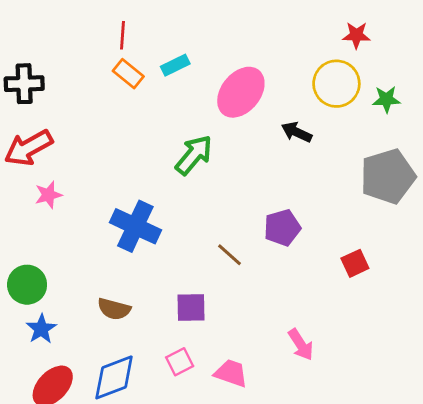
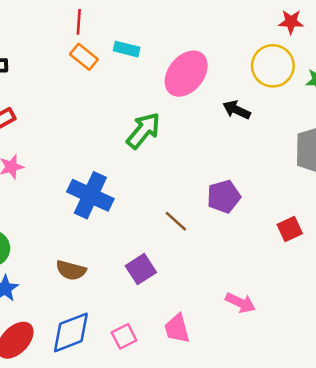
cyan rectangle: (175, 65) -> (127, 49), turned 40
purple square: (191, 308) -> (141, 269), turned -32
pink arrow: (301, 345) -> (240, 303), turned -32
pink square: (180, 362) -> (124, 336), moved
pink trapezoid: (231, 373) -> (177, 329), turned -124

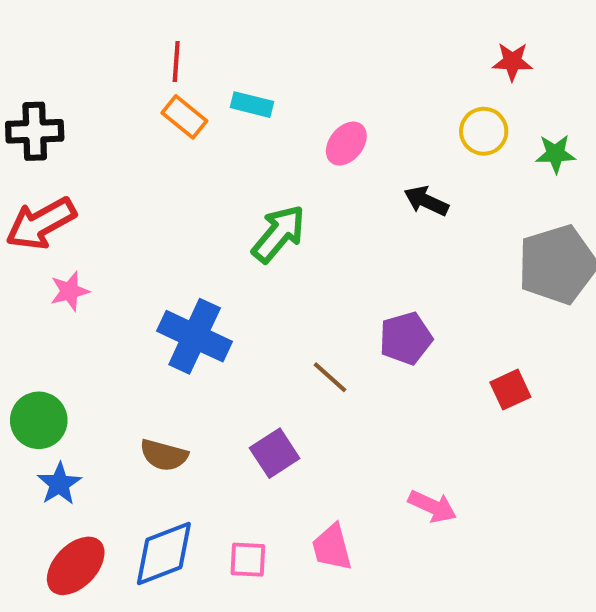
yellow circle: (273, 66) -> (484, 131), size x0.7
pink ellipse: (186, 74) -> (346, 144), size x0.6
pink square: (124, 336) -> (248, 560), turned 30

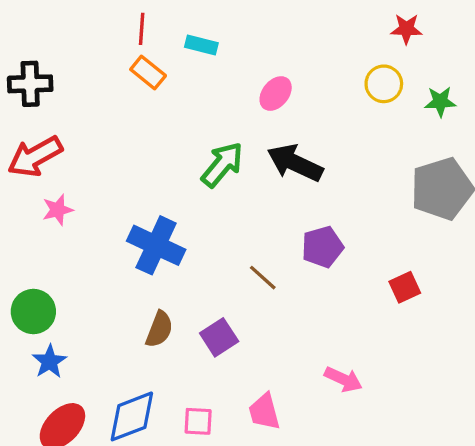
cyan rectangle: (252, 105) -> (201, 45), moved
black arrow: (426, 201) -> (295, 163), moved, size x1.6
brown semicircle: (164, 455) -> (159, 329), moved, turned -84

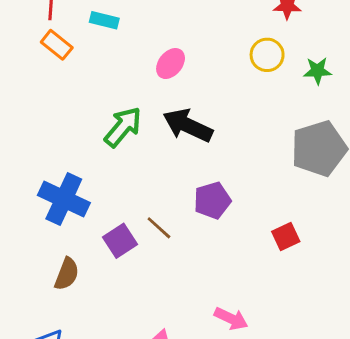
purple square: (219, 337) -> (120, 241), moved

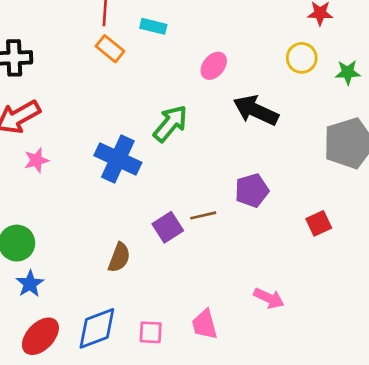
black arrow: (188, 125) -> (256, 110), moved
blue cross: (64, 199) -> (118, 159), moved
brown line: (159, 228) -> (203, 215), turned -55

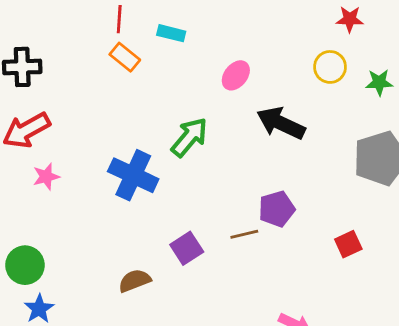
brown line: (203, 215) -> (244, 234), moved
brown semicircle: (119, 257) -> (135, 281), turned -132

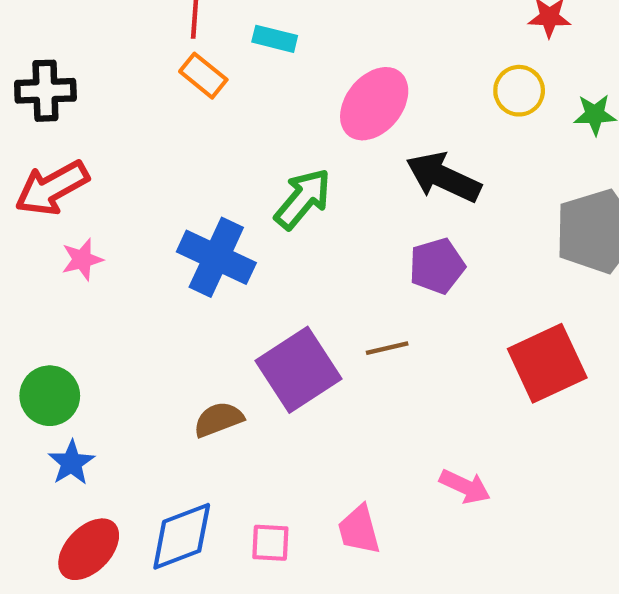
pink ellipse: (236, 75) -> (374, 104), size x1.6
purple pentagon: (277, 209) -> (437, 266), moved
red square: (348, 244) -> (547, 363), size x1.8
purple square: (187, 248) -> (298, 370), size x1.6

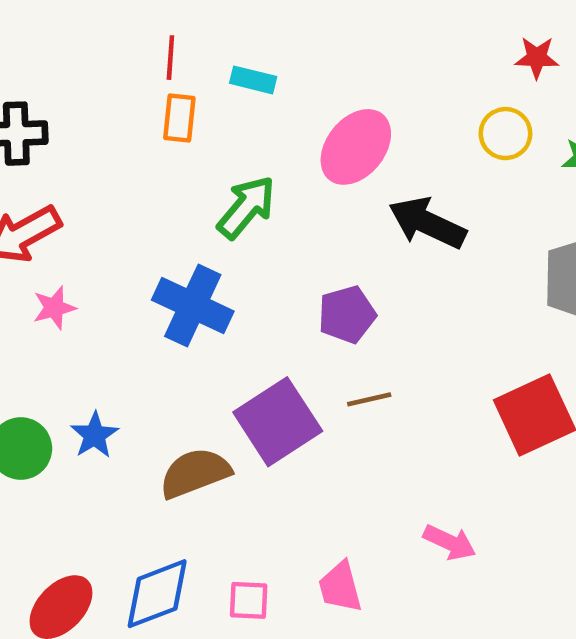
orange rectangle: (203, 76) -> (179, 118), turned 57
green arrow: (303, 199) -> (246, 207), moved
purple pentagon: (437, 266) -> (347, 314), moved
brown semicircle: (218, 419) -> (195, 473), size x1.4
blue star: (71, 463) -> (95, 435), moved

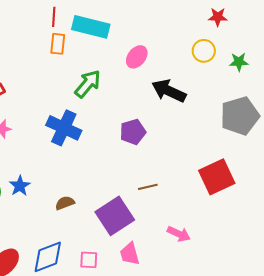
cyan rectangle: (253, 80) -> (91, 27), size x1.8
pink ellipse: (356, 147) -> (137, 57), size x0.7
brown line: (369, 399) -> (148, 187), moved
purple square: (278, 422) -> (115, 216), moved
brown semicircle: (195, 473) -> (65, 203), size x0.6

